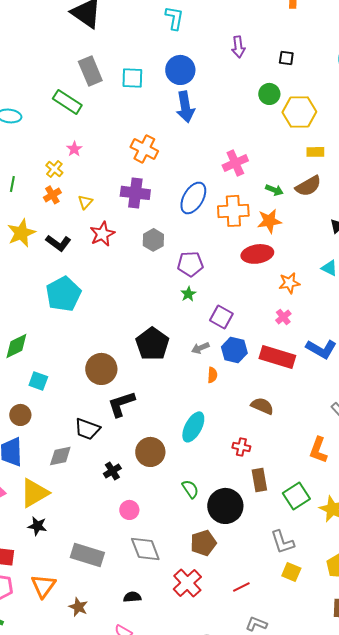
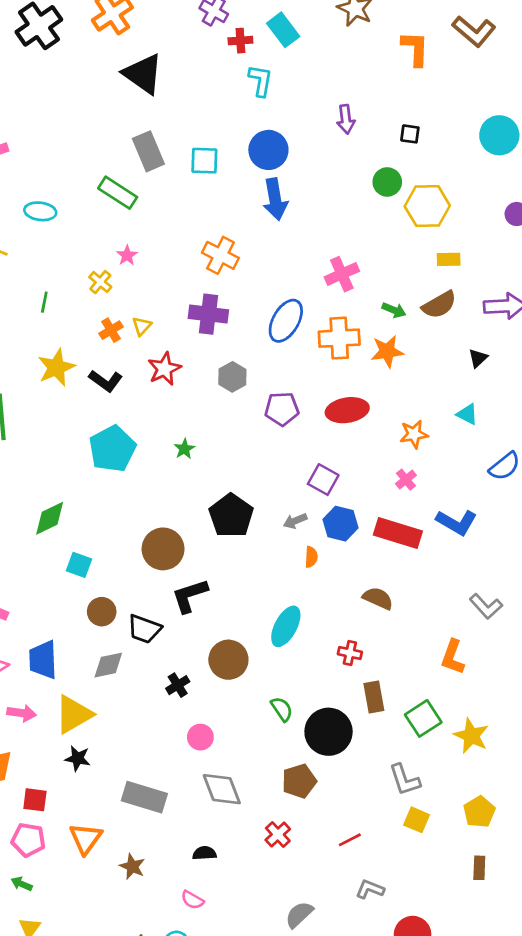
orange cross: (52, 195) -> (111, 330), moved
red ellipse: (257, 254) -> (347, 410), moved
green star: (188, 294) -> (184, 449), moved
brown circle: (20, 415) -> (102, 612), moved
red cross: (187, 583) -> (278, 834), size x0.7

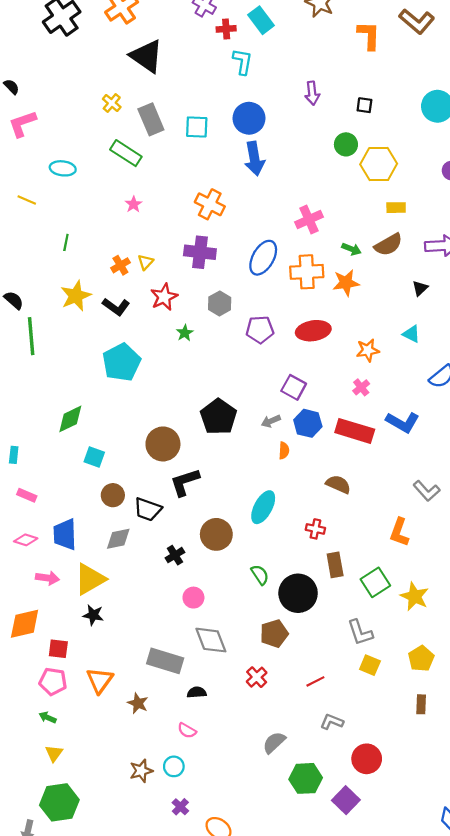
yellow cross: (100, 282) -> (112, 103), moved
green star: (184, 449) -> (185, 333), moved
gray rectangle: (144, 797) -> (165, 661), moved

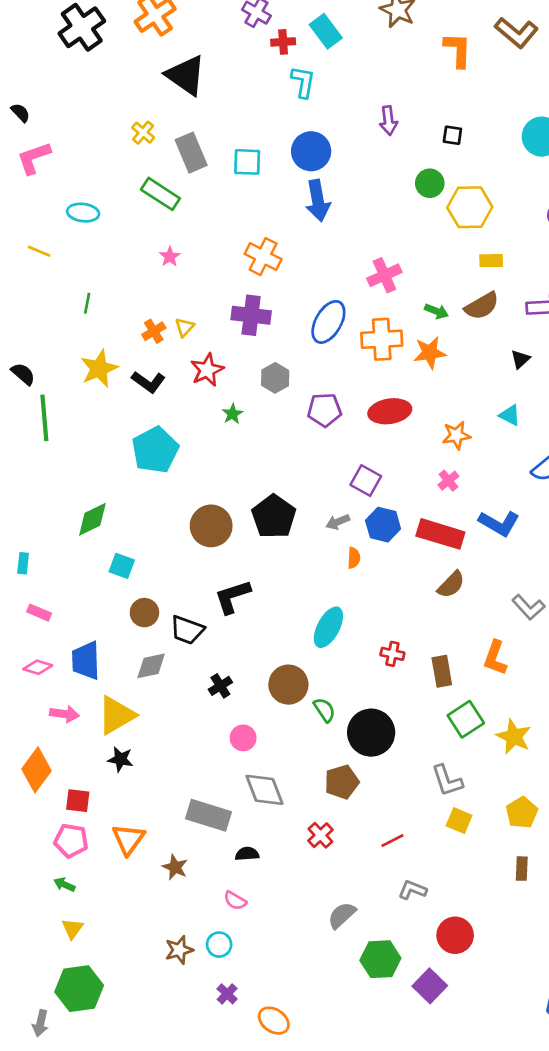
brown circle: (163, 444) -> (211, 526), moved
brown semicircle: (338, 484) -> (451, 585), moved, turned 110
brown circle: (216, 534) -> (288, 685), moved
brown rectangle: (335, 565) -> (442, 671), moved
orange diamond: (25, 624) -> (36, 770), turned -40

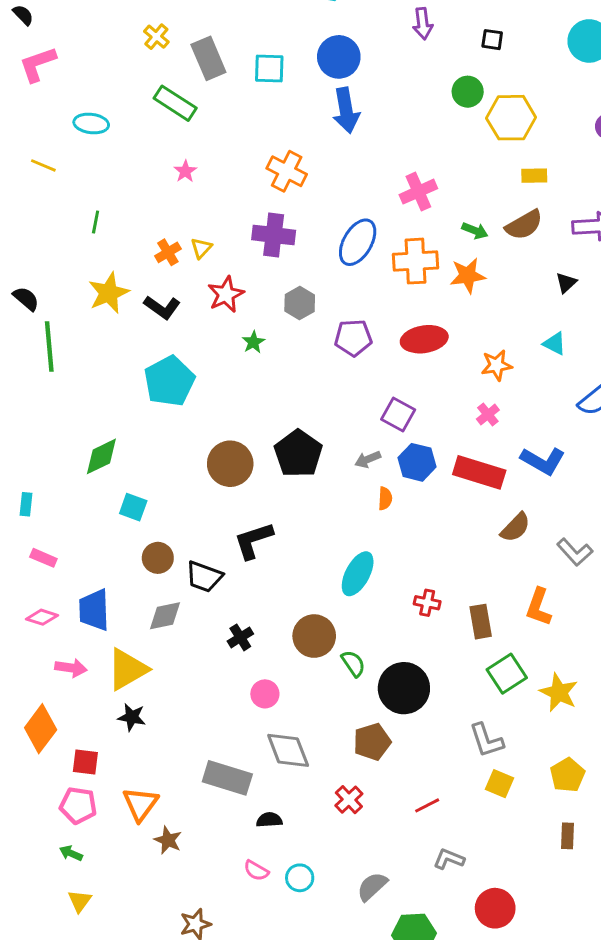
brown semicircle: (451, 585) -> (515, 527), moved
brown star: (175, 867) -> (168, 840), moved
cyan circle: (219, 945) -> (300, 878), moved

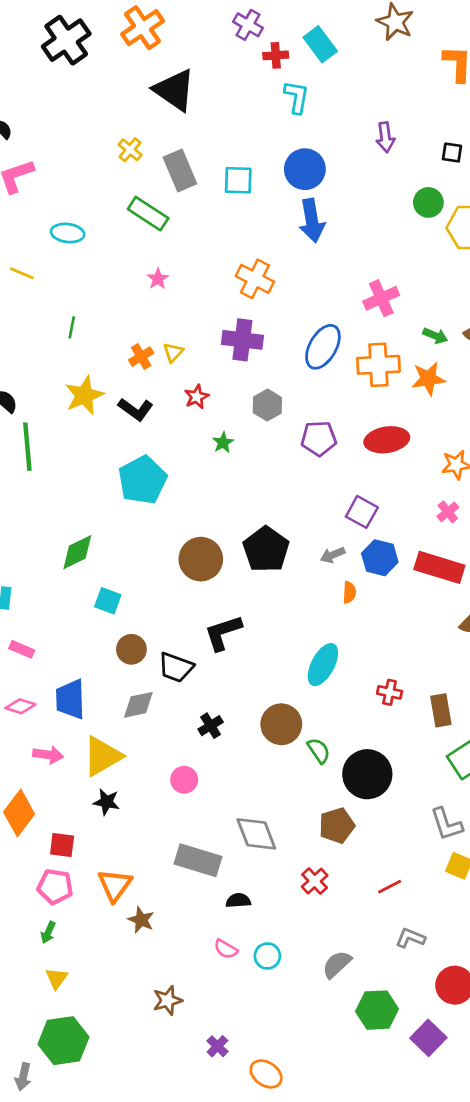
red star: (226, 294) -> (197, 397), size x0.7
pink circle: (265, 694) -> (184, 780), moved
green arrow: (71, 853) -> (48, 932), turned -90

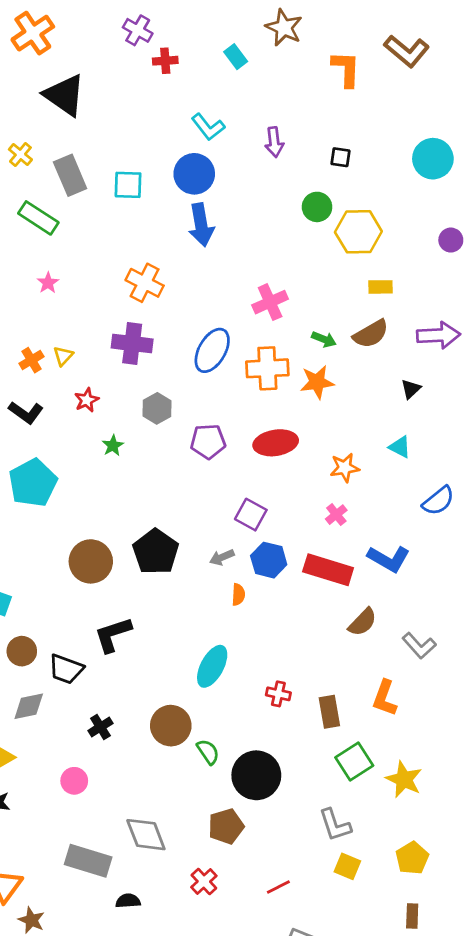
cyan rectangle: (320, 44) -> (236, 57), moved, size x0.7
cyan L-shape: (297, 97) -> (208, 127), moved, turned 132

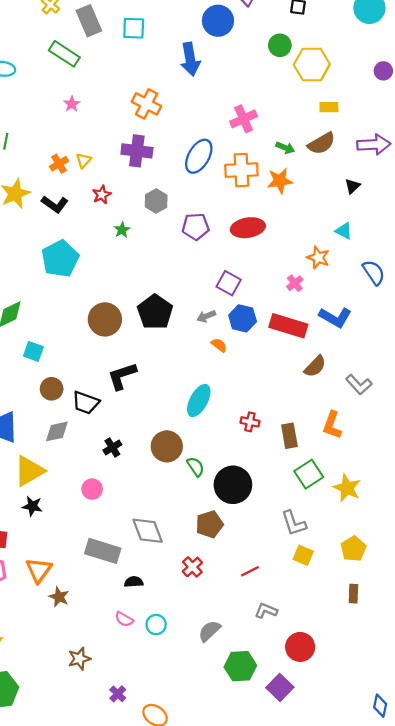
blue circle: (194, 174) -> (218, 21), moved
orange star: (345, 468) -> (318, 258), moved, turned 30
blue semicircle: (438, 501) -> (374, 273), turned -85
orange semicircle: (238, 595) -> (219, 345), turned -56

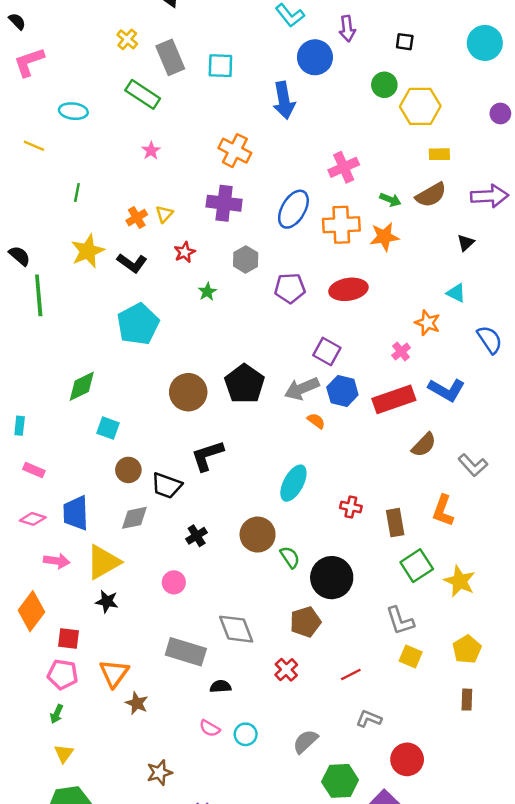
gray arrow: (206, 316) -> (302, 389), size x1.6
red rectangle: (288, 326) -> (394, 399), turned -36

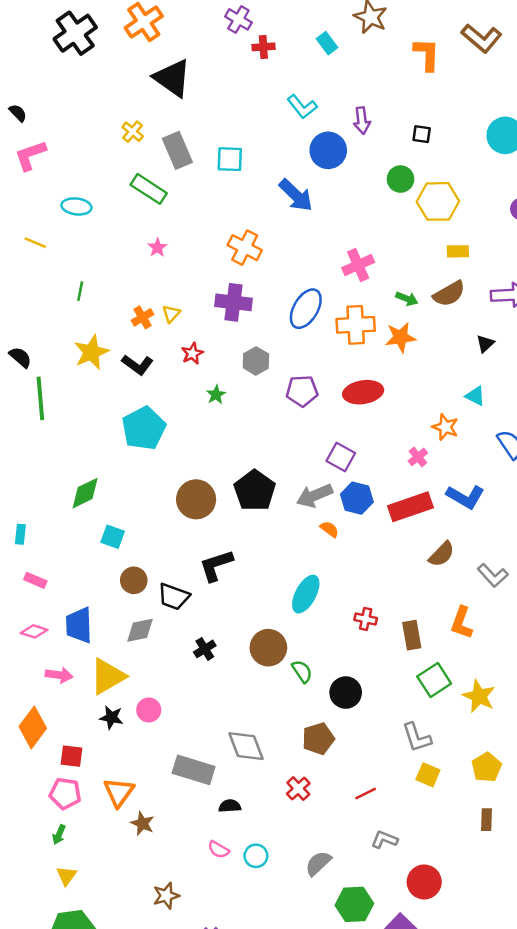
blue arrow: (284, 100) -> (296, 195), turned -36
black circle: (332, 578) -> (346, 693), size x0.7
pink circle: (174, 582) -> (149, 710), moved

